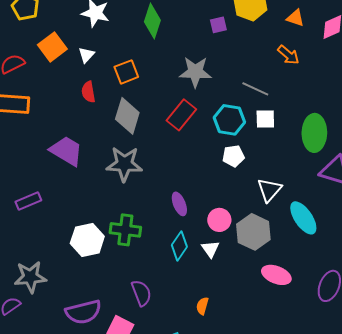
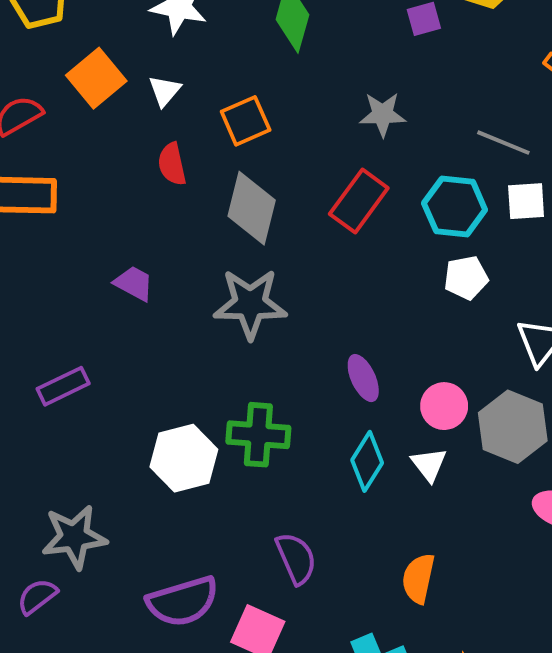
gray star: (195, 72) -> (383, 114), size x0.7
purple trapezoid: (66, 151) -> (134, 283), size x0.6
orange semicircle: (202, 306) -> (418, 578), size x1.4

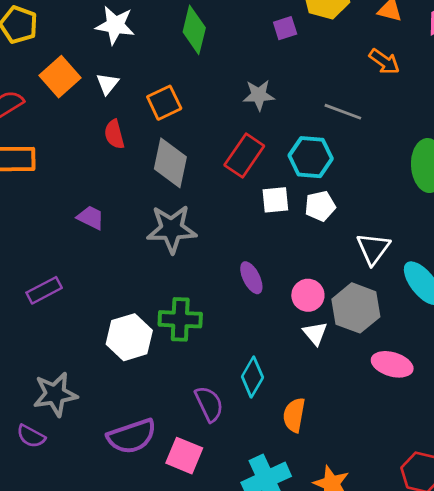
white square: (526, 201) -> (275, 200), moved
cyan diamond: (367, 461) -> (252, 377), moved
white triangle: (429, 464) -> (315, 333), moved
purple semicircle: (37, 596) -> (31, 436), turned -112

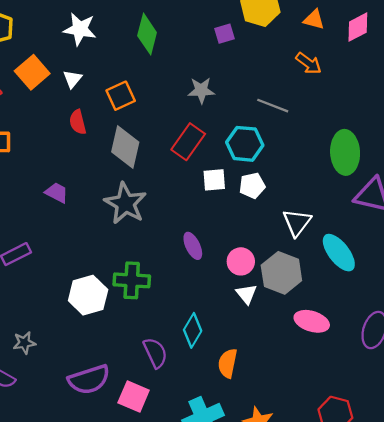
gray star: (172, 229) -> (125, 203), turned 30
gray star: (55, 394) -> (24, 343), size x0.6

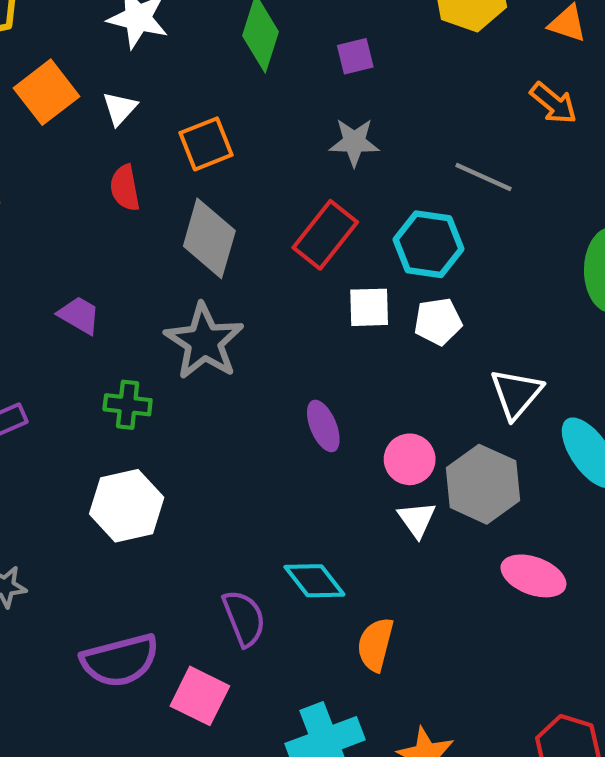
purple square: (224, 34) -> (355, 56), moved
green cross: (132, 280) -> (128, 405), moved, size x0.7
cyan diamond: (193, 330) -> (314, 581), turned -72

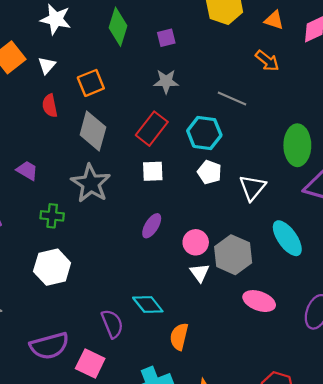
white square: (369, 307) -> (153, 171), moved
white pentagon: (438, 321) -> (209, 172), turned 30
white triangle: (516, 394) -> (252, 188), moved
purple ellipse: (323, 426) -> (152, 226), turned 55

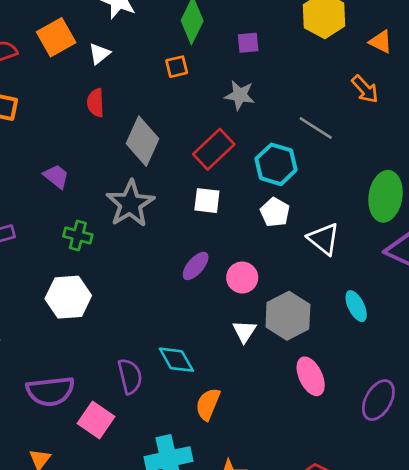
orange square: (91, 83) -> (177, 67), moved, size x0.7
white triangle: (252, 188) -> (324, 239), turned -40
cyan ellipse: (287, 238) -> (356, 306), size x0.7
pink circle: (196, 242) -> (242, 278), moved
pink ellipse: (259, 301) -> (311, 376), turned 36

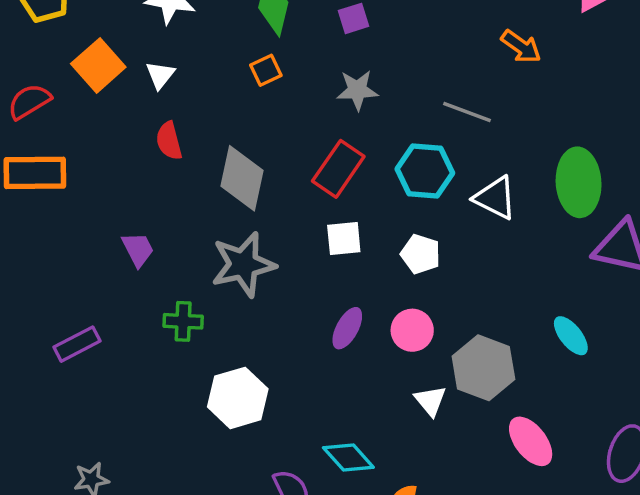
purple trapezoid: (56, 176) -> (138, 249), turned 36
gray star: (130, 204) -> (243, 264), turned 30
white pentagon: (275, 212) -> (421, 254), moved
white triangle: (324, 239) -> (495, 198), moved
white hexagon: (68, 297) -> (238, 398), moved

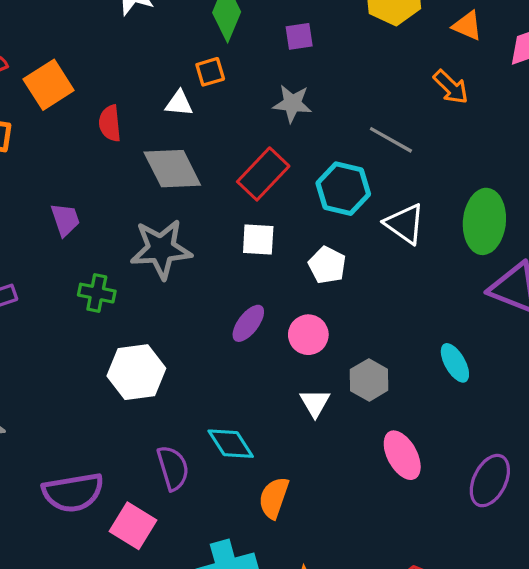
orange square: (98, 65) -> (49, 85), moved
white triangle: (160, 75) -> (179, 103), moved, turned 48
gray diamond: (242, 178) -> (172, 169), turned -48
gray hexagon: (483, 368) -> (369, 380), size x0.7

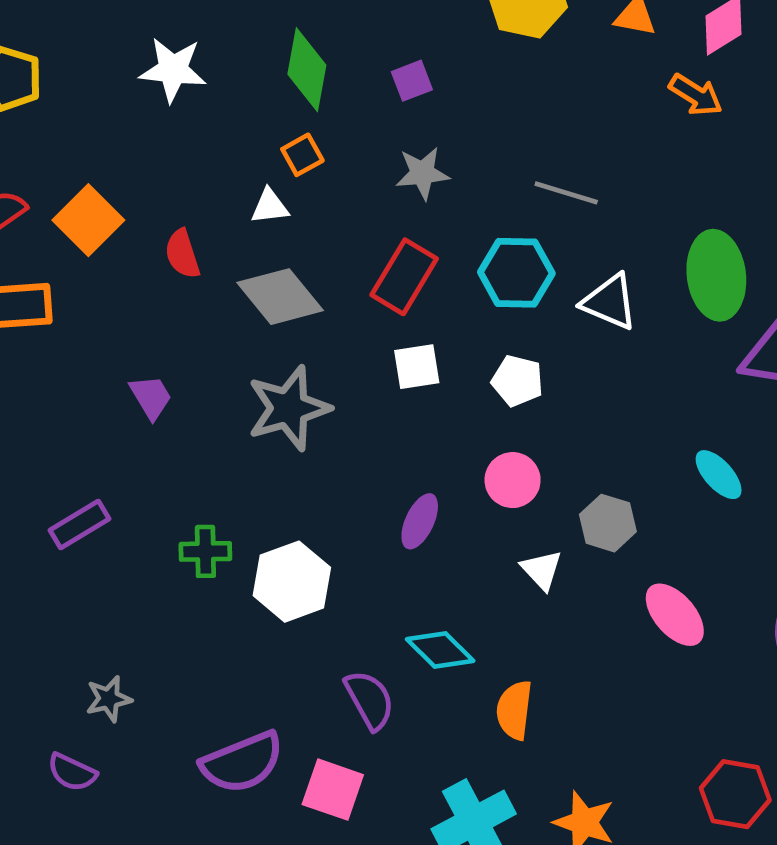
orange arrow: (451, 87) -> (696, 95), moved
green cross: (97, 293) -> (205, 551), moved
purple ellipse: (248, 323) -> (420, 521), moved

